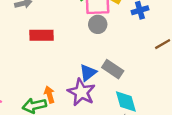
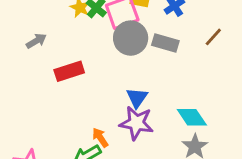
gray circle: (98, 24) -> (131, 38), size x1.5
gray rectangle: (113, 69) -> (165, 43), moved

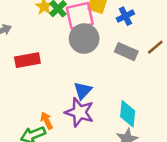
gray rectangle: (165, 43) -> (126, 52), moved
cyan diamond: (192, 117) -> (128, 114), turned 32

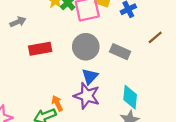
gray circle: (84, 39) -> (86, 47), moved
gray rectangle: (126, 52) -> (120, 52), moved

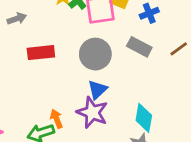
gray rectangle: (120, 52) -> (139, 47), moved

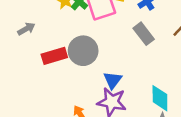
gray rectangle: (139, 47) -> (144, 34), turned 35
gray circle: (95, 54) -> (83, 51), moved

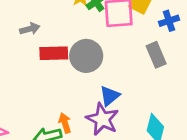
gray arrow: (26, 29) -> (30, 29), moved

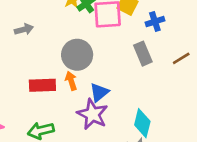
red rectangle: (54, 53) -> (42, 85), moved
orange arrow: (65, 123) -> (71, 81), moved

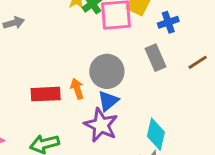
gray arrow: (24, 29) -> (14, 23), moved
gray circle: (77, 55) -> (107, 71), moved

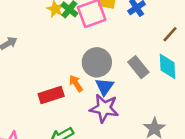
gray rectangle: (155, 58) -> (138, 67), moved
cyan diamond: (156, 134) -> (168, 66), moved

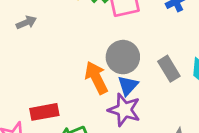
orange arrow: (76, 83) -> (96, 78), size x1.6
red rectangle: (51, 95) -> (44, 112), moved

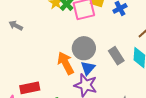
gray arrow: (26, 22) -> (16, 26), turned -128

